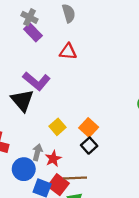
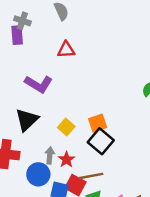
purple rectangle: (33, 32) -> (17, 35), moved, turned 48
black triangle: (22, 100) -> (27, 120), moved, turned 35
orange square: (89, 127) -> (98, 123), turned 36
black square: (89, 146) -> (101, 141), size x1.5

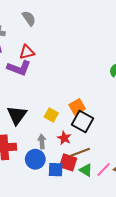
red triangle: (66, 50) -> (27, 52), moved
purple L-shape: (39, 84) -> (19, 68), moved
red star: (66, 160) -> (64, 138), moved

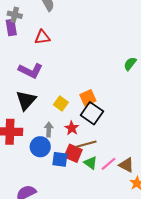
purple L-shape: (19, 68) -> (31, 71), moved

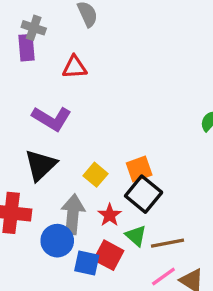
gray arrow: (49, 129) -> (73, 214), size x1.6
brown line: (86, 144) -> (168, 243), moved
green triangle: (91, 163) -> (136, 236), moved

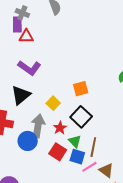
red triangle: (75, 67) -> (26, 36), moved
orange square: (139, 169) -> (81, 89), moved
brown line: (168, 243) -> (93, 147), turned -72
blue square: (87, 263) -> (77, 157), moved

